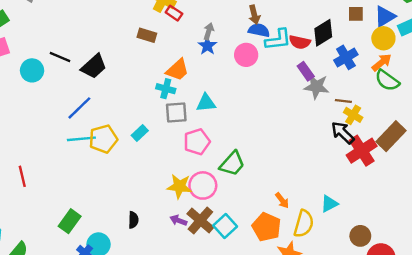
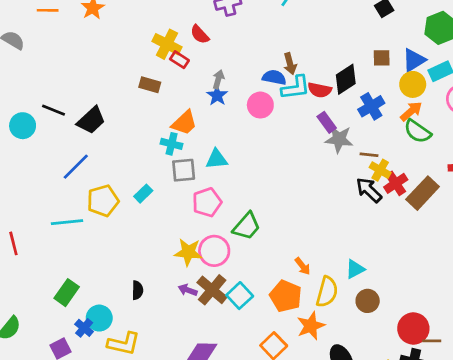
brown arrow: (254, 15) -> (290, 64), moved
cyan line: (81, 139) -> (67, 222), moved
red cross: (362, 151) -> (396, 183), moved, size x0.7
brown circle: (360, 236) -> (368, 301), moved

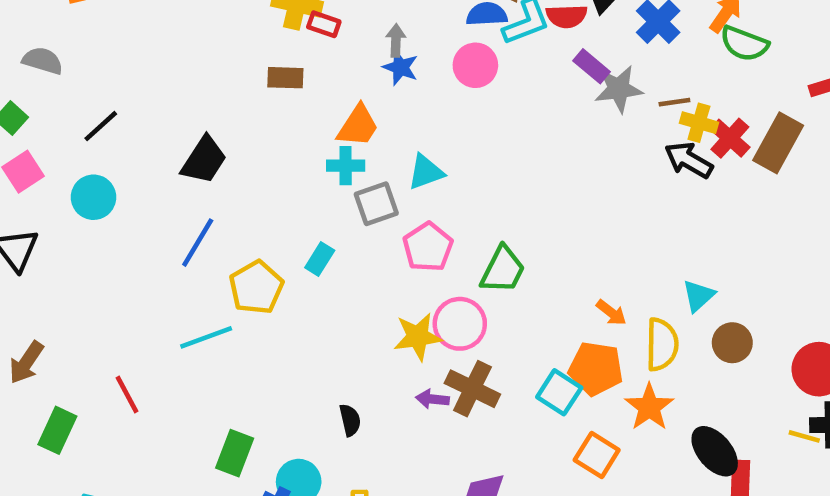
black line: (54, 110) -> (101, 126), moved, turned -50
cyan square: (240, 296) -> (559, 392), moved

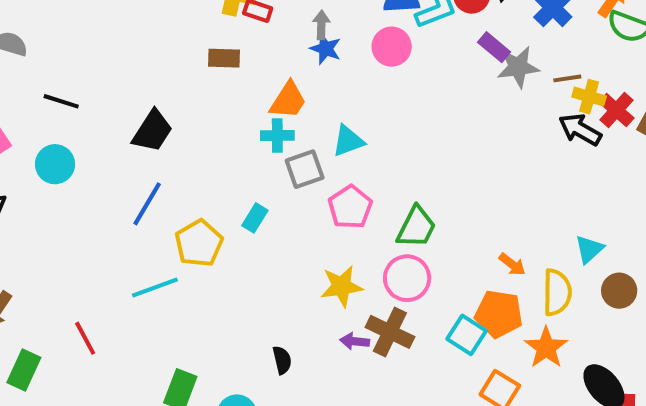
black line: (101, 126) -> (61, 101), turned 60
pink circle: (460, 324) -> (407, 278), moved

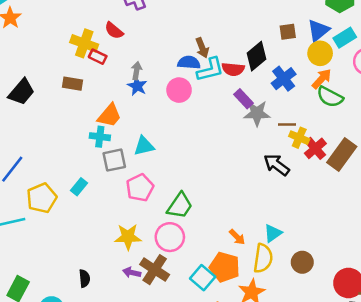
black arrow: (580, 130) -> (277, 165), moved
black trapezoid: (152, 131) -> (21, 92), moved
cyan triangle: (589, 249) -> (273, 233), moved

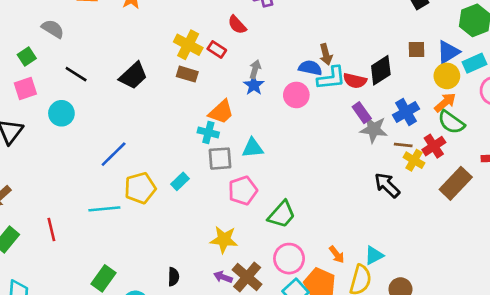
yellow cross: (84, 43) -> (188, 45), moved
blue cross: (284, 79) -> (406, 112), moved
red cross: (315, 148) -> (434, 146), moved
pink circle: (170, 237) -> (289, 259), moved

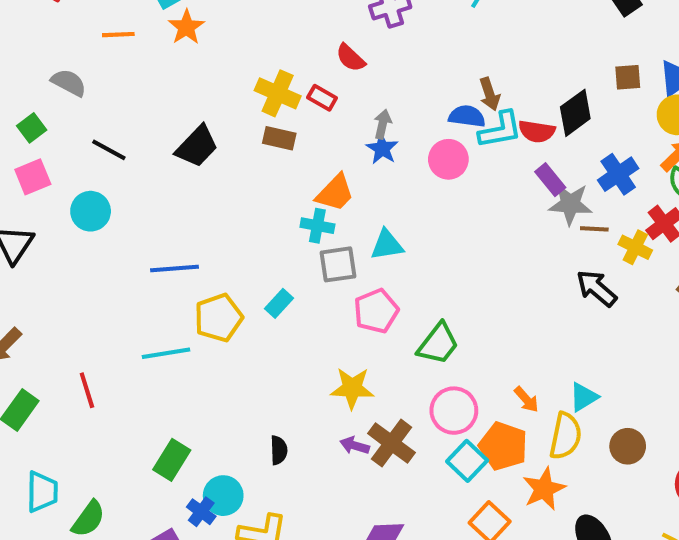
brown line: (403, 145) -> (594, 229), moved
blue line: (114, 154) -> (175, 269), turned 44

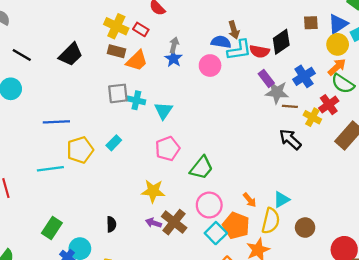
orange trapezoid: (335, 193) -> (137, 61), moved
cyan triangle: (387, 245) -> (163, 111), moved, turned -48
gray square: (338, 264) -> (118, 93), moved

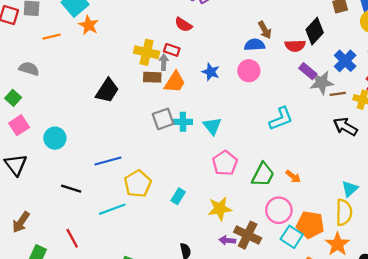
gray arrow: (174, 45) -> (164, 62), moved
cyan L-shape: (239, 50) -> (281, 119), moved
black line: (22, 55) -> (71, 189), moved
cyan rectangle: (114, 143) -> (178, 196), moved
orange arrow: (250, 200) -> (293, 177), moved

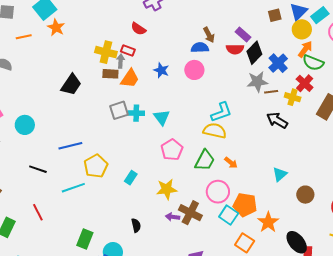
black diamond: (315, 31) -> (254, 53), moved
purple rectangle: (308, 71) -> (243, 34), moved
yellow semicircle: (344, 212) -> (215, 131), moved, turned -80

